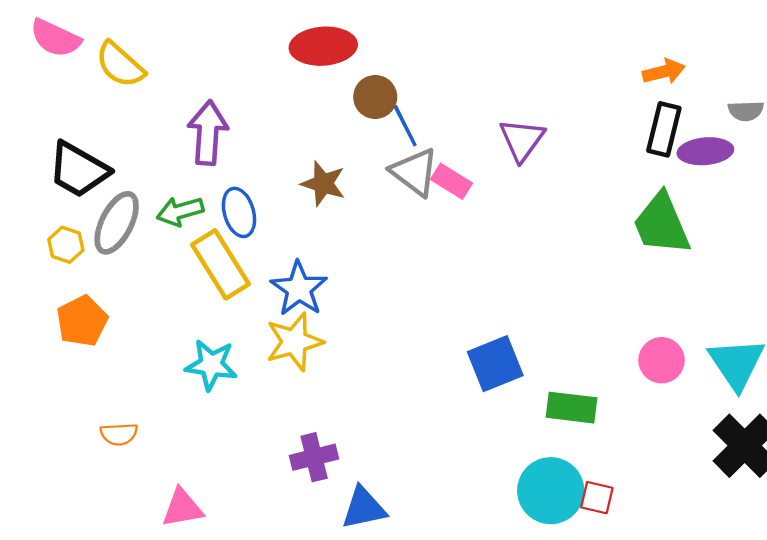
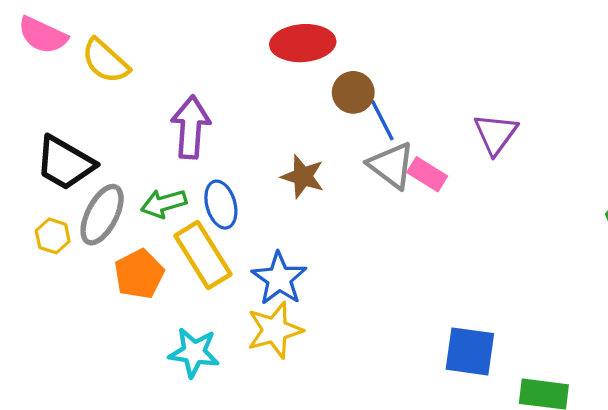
orange pentagon: (82, 321) -> (139, 274), moved
blue square: (495, 364) -> (470, 351), turned 30

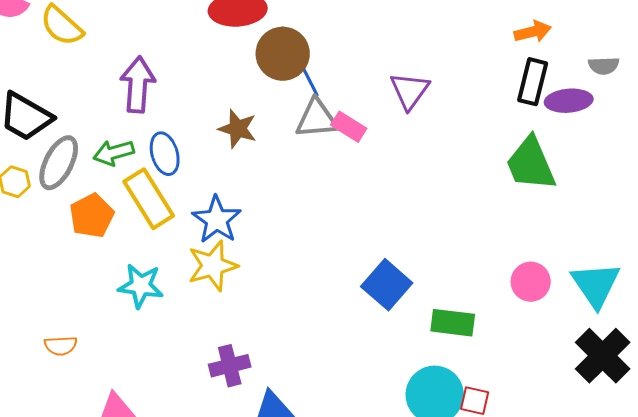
brown circle: (353, 92) -> (283, 54), size x1.4
gray triangle: (391, 165) -> (317, 119), turned -42
blue square: (470, 351) -> (387, 285), turned 33

